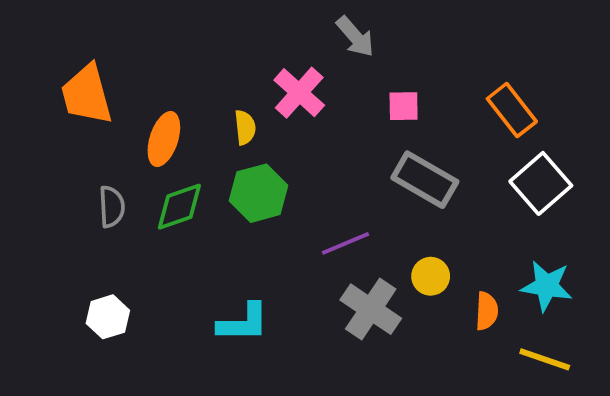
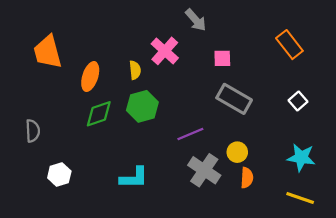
orange rectangle: (512, 110) -> (289, 45), moved
white square: (541, 183) -> (298, 101), size x0.6
gray semicircle: (112, 207) -> (33, 131), moved
orange semicircle: (487, 311) -> (247, 178), moved

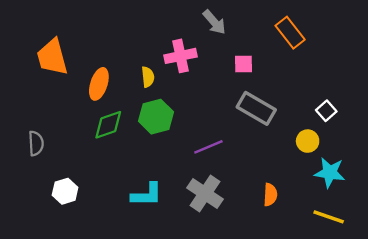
orange rectangle: (289, 45) -> (290, 33), moved
pink cross: (165, 51) -> (181, 56), turned 36
yellow circle: (237, 152) -> (308, 141), moved
gray cross: (204, 170) -> (205, 194), moved

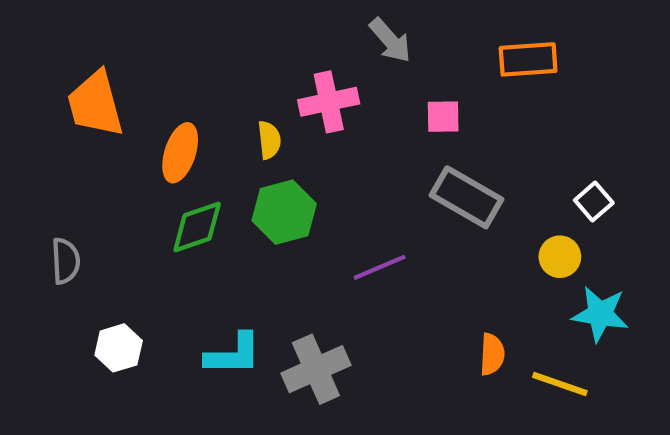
orange rectangle: (290, 33) -> (528, 59), turned -56
gray cross: (205, 194) -> (316, 369), moved, turned 32
cyan L-shape: (147, 195) -> (233, 354), moved
yellow line: (329, 217) -> (560, 384), moved

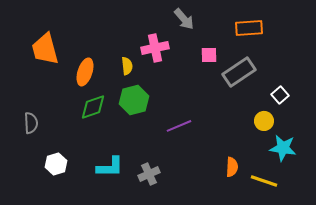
gray rectangle: (467, 197) -> (239, 72), moved, turned -64
gray cross: (316, 369) -> (149, 174), size x0.7

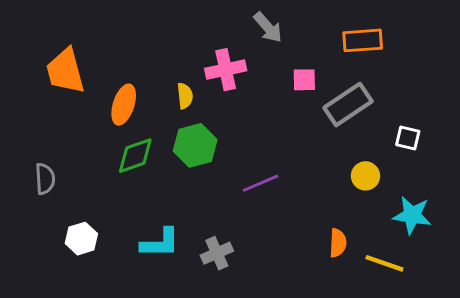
white square: (280, 95) -> (408, 138), turned -36
yellow circle: (264, 121) -> (365, 176), moved

